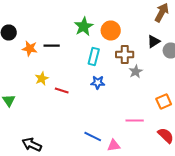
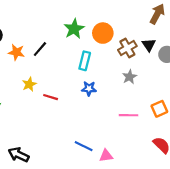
black triangle: (154, 42) -> (149, 45), turned -32
black line: (52, 46) -> (40, 49), turned -49
brown cross: (125, 54) -> (127, 48), moved, turned -30
pink line: (135, 120) -> (128, 115), moved

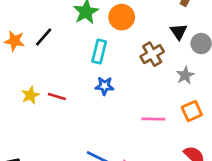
brown cross: (127, 48) -> (152, 54), moved
gray star: (130, 77) -> (185, 75), moved
yellow star: (29, 84) -> (30, 95), moved

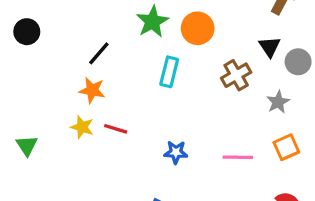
orange star: (14, 41) -> (92, 90), moved
blue star: (104, 86) -> (176, 152), moved
yellow star: (30, 95) -> (82, 127), turned -30

